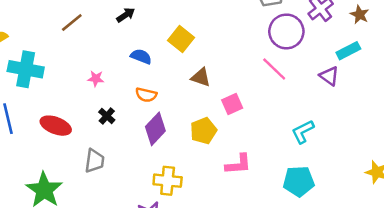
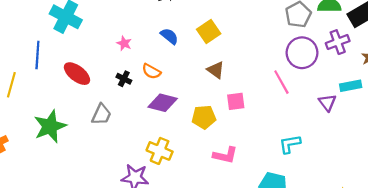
orange semicircle: (146, 95) -> (151, 71), moved
black cross: (107, 116) -> (124, 79), turned -32
purple diamond: (155, 129) -> (163, 103), turned 44

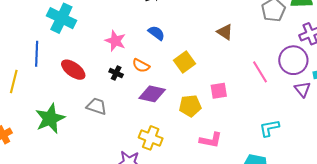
yellow square: (209, 31) -> (185, 62), moved
pink star: (124, 43) -> (115, 41), size x1.5
purple circle: (302, 53) -> (293, 60), moved
brown triangle: (216, 70) -> (225, 32), moved
gray trapezoid: (101, 114) -> (97, 106), turned -95

